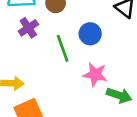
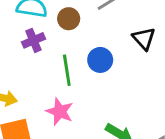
pink star: (95, 74) -> (60, 112), moved

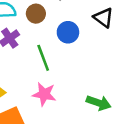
blue circle: (100, 60) -> (68, 32), moved

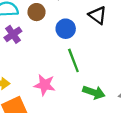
green line: (43, 58) -> (73, 60), moved

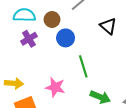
blue circle: (66, 29) -> (66, 38), moved

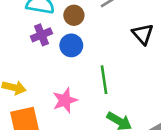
blue circle: (66, 38) -> (71, 45), moved
pink star: (55, 87) -> (65, 100), turned 30

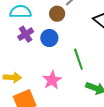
brown circle: (74, 15) -> (57, 14), moved

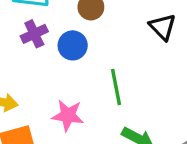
pink star: (52, 80) -> (68, 115), turned 30

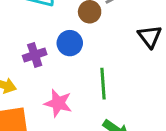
purple cross: (34, 34) -> (35, 55), moved

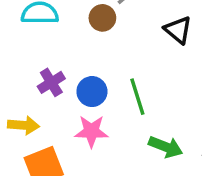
blue circle: (70, 43) -> (92, 92), moved

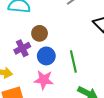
brown circle: (102, 18) -> (40, 33), moved

